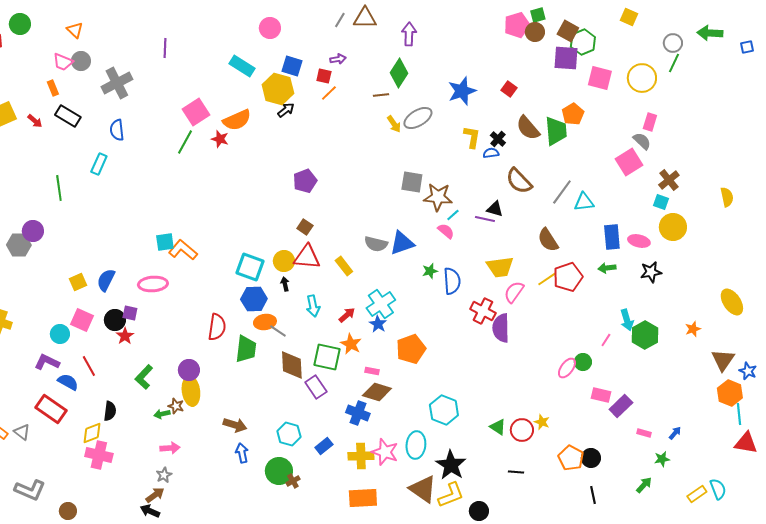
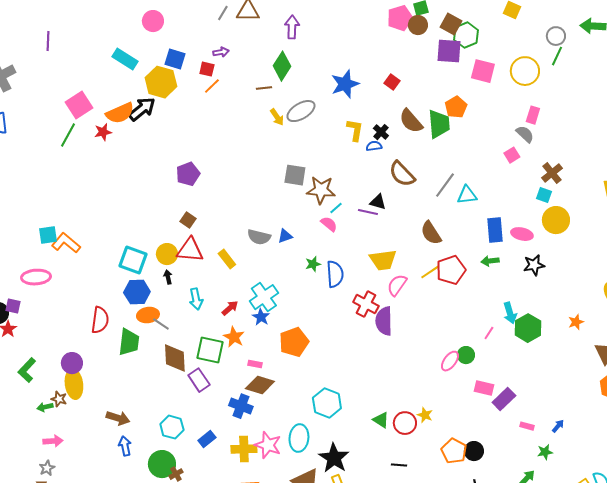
black arrow: (286, 110) -> (142, 109), moved, size x1.6
red star: (220, 139) -> (103, 132), turned -30
pink square: (629, 162) -> (512, 155), size x0.6
blue triangle: (402, 243) -> (285, 236), size x0.6

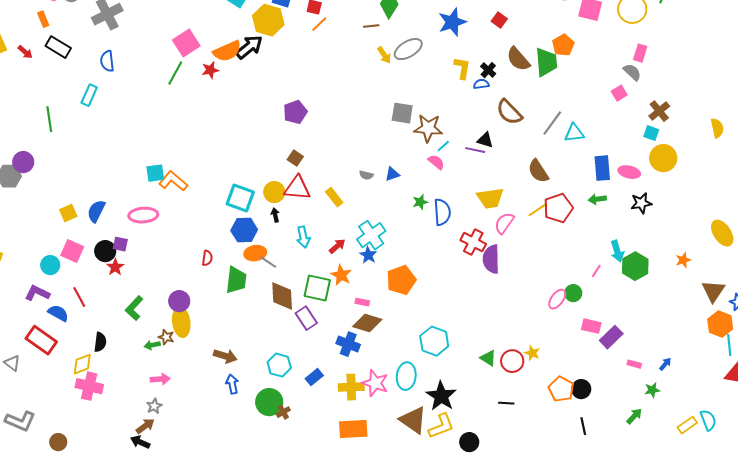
gray semicircle: (259, 237) -> (366, 175), size x0.6
red semicircle: (100, 320) -> (207, 258), size x0.6

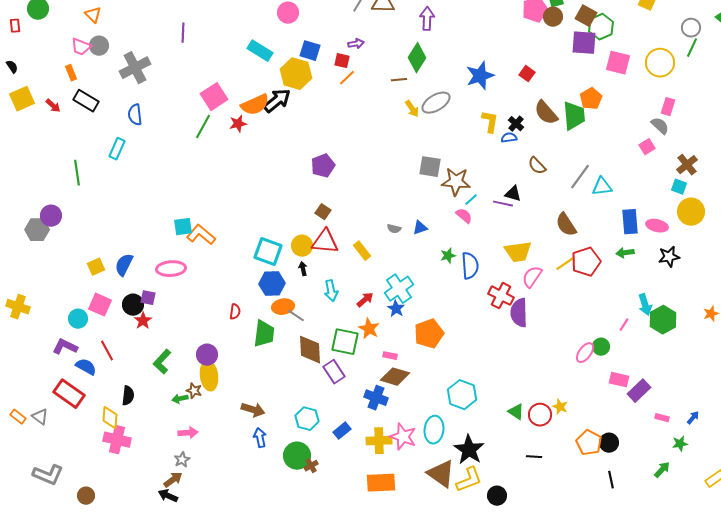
brown semicircle: (509, 112) -> (537, 166), size x0.7
yellow diamond: (82, 364) -> (110, 418), turned -65

